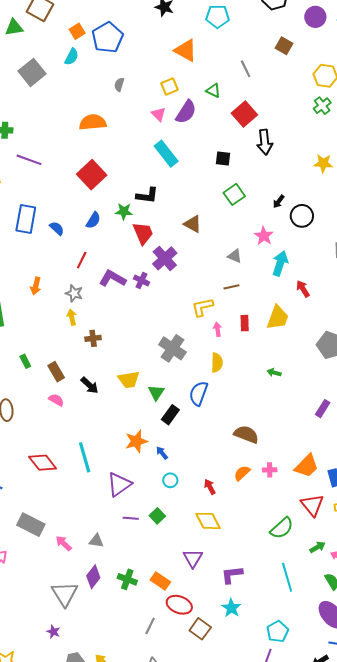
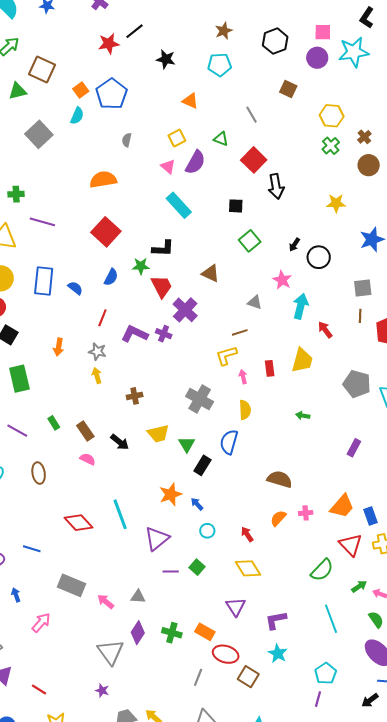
orange triangle: (186, 50) -> (190, 101), size x0.7
brown line: (231, 287) -> (240, 332), moved
brown cross: (93, 338) -> (135, 396), moved

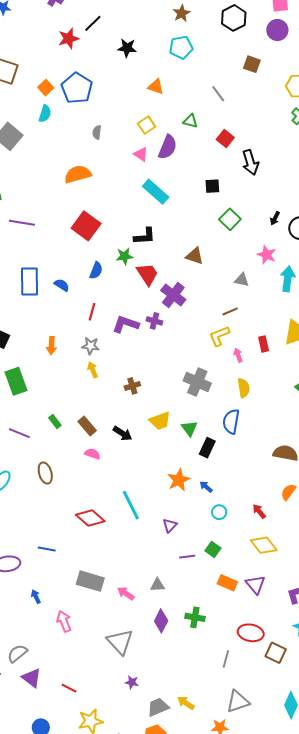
red square: (254, 160) -> (225, 138), size x0.7
purple triangle: (157, 539) -> (170, 525), size x0.6
pink arrow: (41, 623) -> (64, 621), turned -55
orange rectangle: (205, 632) -> (227, 583), moved
gray triangle: (110, 652) -> (120, 642), moved

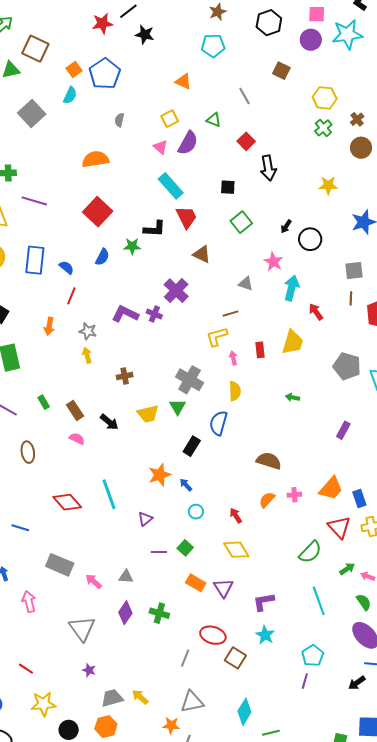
black star: (127, 48) -> (145, 35), moved
red trapezoid: (147, 274) -> (186, 217), moved
red line: (92, 312) -> (71, 296), moved
green triangle: (189, 428) -> (178, 407), moved

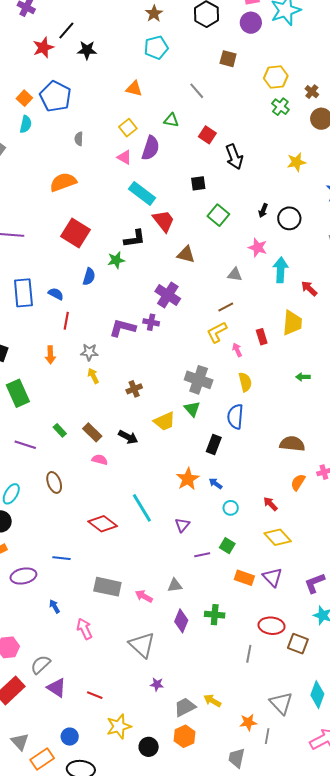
gray triangle: (192, 702) -> (281, 703), moved, turned -50

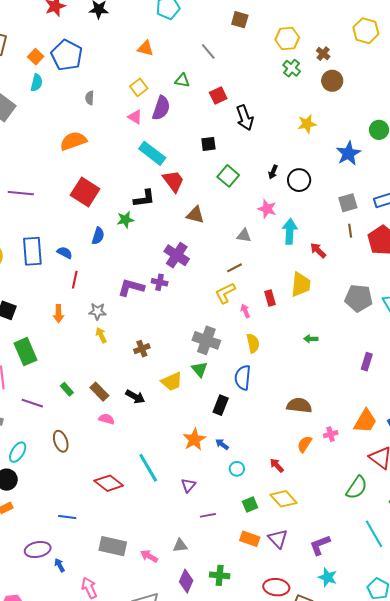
red square: (207, 135) -> (218, 96), turned 30
green square: (227, 546) -> (250, 505), moved, turned 35
purple ellipse: (23, 576) -> (38, 550), moved

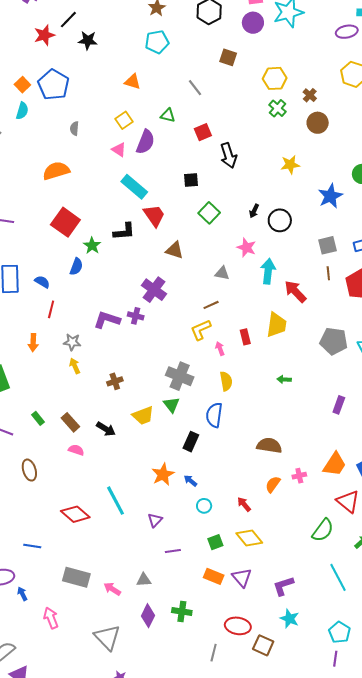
green star: (125, 220) -> (92, 246), moved, turned -30
red arrow: (318, 250) -> (295, 292), size x1.4

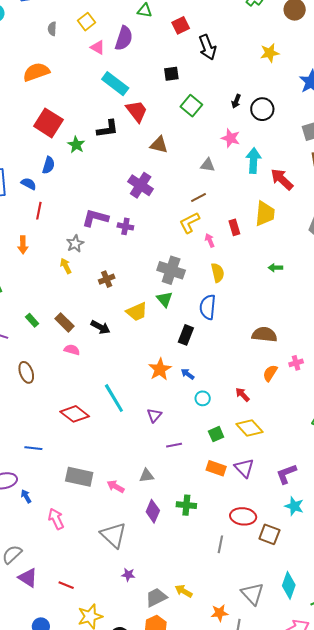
yellow square: (124, 120) -> (87, 22), moved
blue semicircle: (76, 267) -> (49, 165), moved
purple cross: (136, 316) -> (125, 226), moved
gray star: (72, 342) -> (75, 244), moved, turned -30

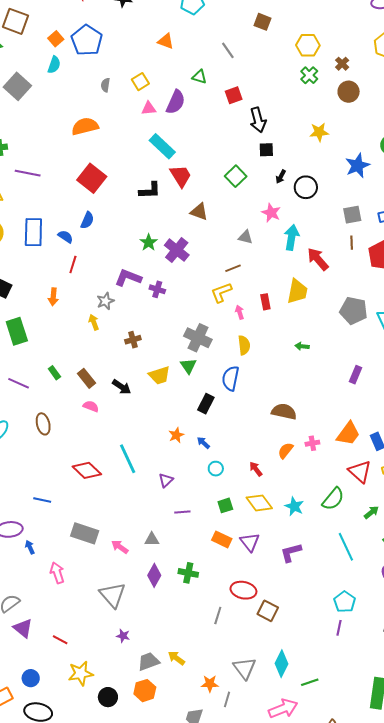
pink triangle: (98, 47) -> (149, 108), turned -42
black square: (171, 74) -> (266, 150), moved
green star: (76, 145) -> (149, 242), moved
orange star: (160, 369) -> (176, 435), size x0.7
cyan star: (294, 506) -> (294, 506), moved

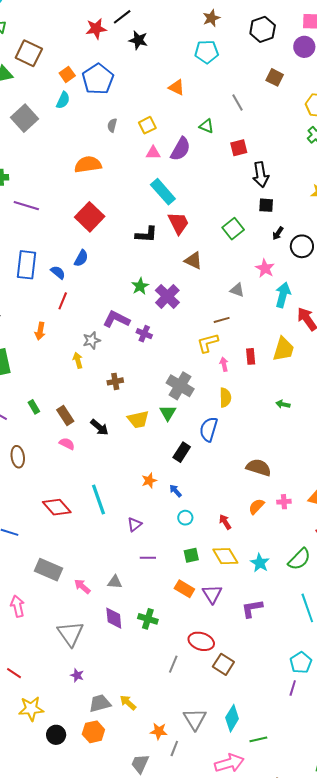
purple diamond: (154, 575) -> (114, 618), turned -40

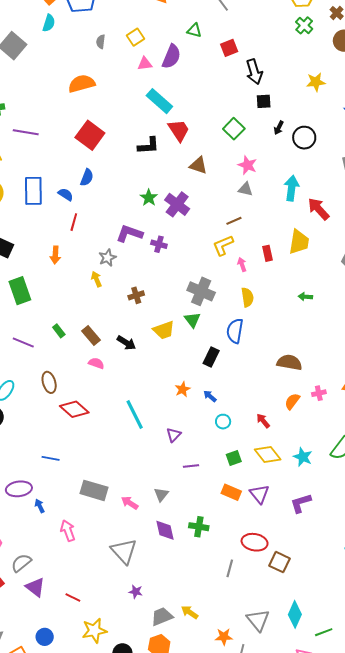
pink star: (265, 268) -> (247, 165), moved
red diamond: (57, 507) -> (74, 409), moved
gray triangle: (115, 582) -> (161, 494), turned -49

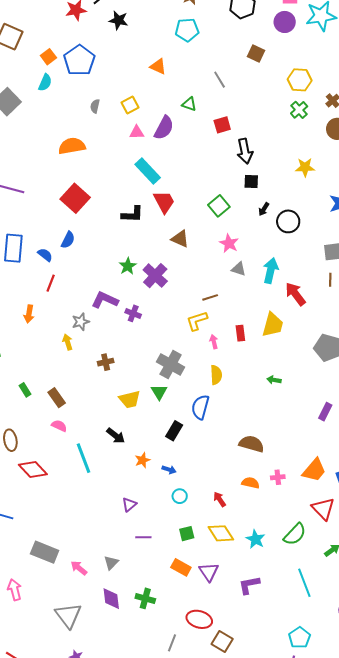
gray triangle: (246, 189) -> (239, 269), moved
black arrow: (126, 343) -> (116, 436), moved
blue arrow: (210, 396) -> (169, 470), turned 152
orange semicircle: (292, 401) -> (250, 483), turned 60
cyan line: (135, 415) -> (84, 458), moved

